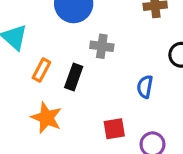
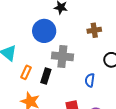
gray cross: (102, 46) -> (62, 56), size x1.5

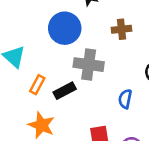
brown cross: (94, 30) -> (122, 29), moved
black rectangle: (46, 76) -> (65, 91), turned 42

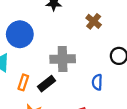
blue circle: (65, 28) -> (20, 34), moved
brown cross: (122, 29) -> (94, 21), moved, turned -35

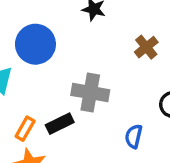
orange rectangle: (23, 82) -> (25, 129), moved

